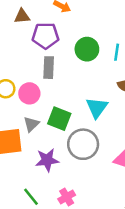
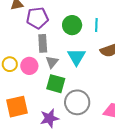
cyan triangle: (97, 108) -> (76, 57), moved
gray triangle: (31, 124) -> (52, 62), moved

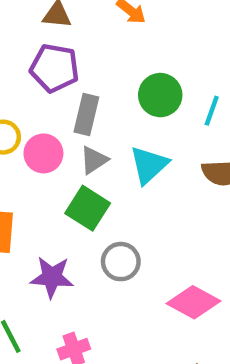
purple pentagon: (37, 18) -> (55, 68), moved
gray circle: (77, 102) -> (121, 262), size x0.7

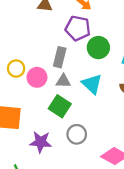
purple pentagon: (55, 68) -> (78, 28), moved
gray triangle: (94, 160) -> (63, 81), turned 35
cyan triangle: (149, 165) -> (92, 84), turned -35

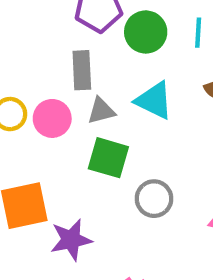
purple star: (41, 142) -> (71, 240), moved

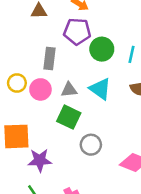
gray rectangle: (82, 70) -> (49, 58), moved

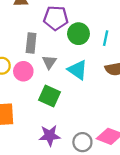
gray triangle: (69, 90) -> (49, 62), moved, turned -49
gray circle: (91, 145) -> (82, 142), moved
purple star: (40, 160) -> (50, 136), moved

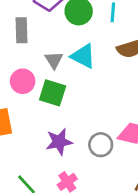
gray triangle: (49, 62) -> (54, 60), moved
pink circle: (23, 71) -> (23, 81), moved

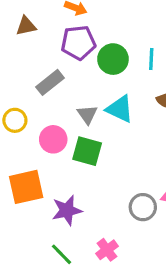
gray rectangle: (21, 30) -> (50, 82), turned 55
purple star: (59, 142) -> (67, 210), moved

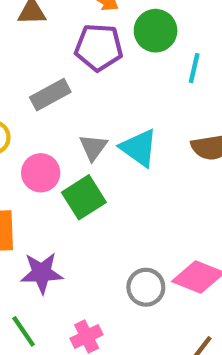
green circle: (113, 59) -> (156, 31), moved
cyan line: (151, 59) -> (194, 68), moved
green square: (87, 151) -> (84, 197), turned 32

